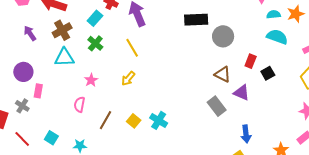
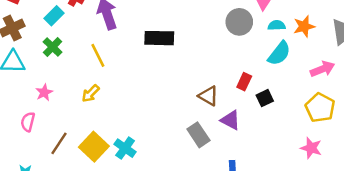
black rectangle: (196, 20) -> (159, 38), moved
gray circle: (223, 36) -> (239, 22), moved
cyan semicircle: (277, 37) -> (279, 53), turned 105
yellow square: (134, 121) -> (94, 147), size x1.6

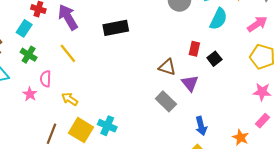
yellow arrow: (91, 93) -> (70, 99), moved, turned 91
purple triangle: (230, 120) -> (190, 83), turned 36
pink semicircle: (28, 122) -> (46, 79), moved

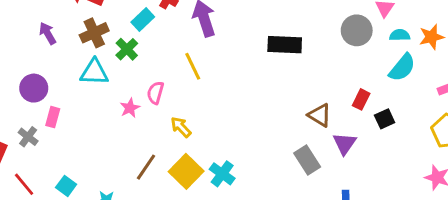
black rectangle: (116, 28) -> (285, 45), moved
green cross: (29, 55) -> (127, 49), moved

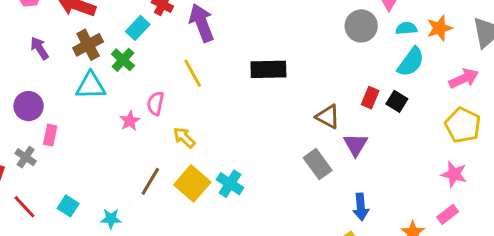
black rectangle: (285, 45) -> (268, 69), moved
black square: (385, 119) -> (397, 101), moved, turned -30

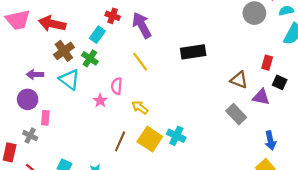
purple arrow: (40, 48) -> (35, 75), moved, turned -49
cyan triangle: (91, 86) -> (69, 80), turned 45
black square: (397, 101) -> (280, 82), moved
purple triangle: (356, 145) -> (261, 97), turned -42

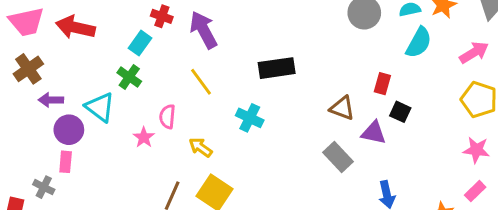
brown cross: (64, 51) -> (28, 69), moved
purple circle: (28, 99) -> (69, 130), moved
cyan cross: (176, 136) -> (250, 118), moved

